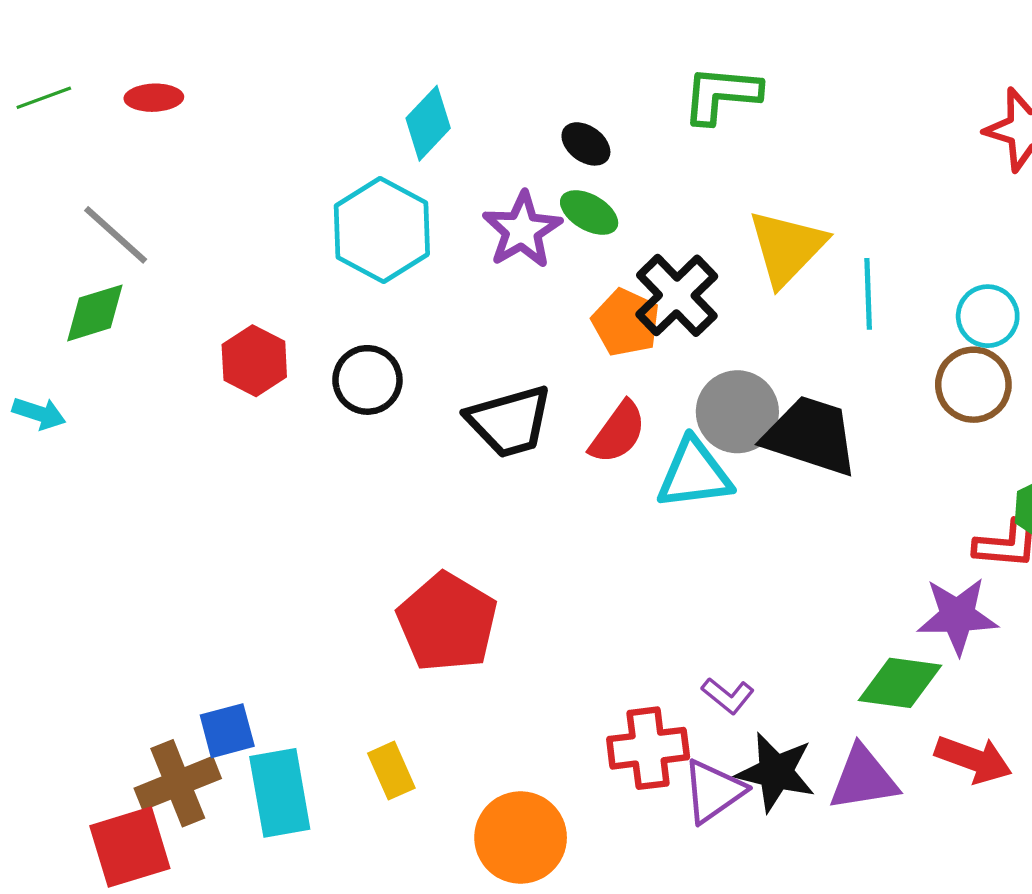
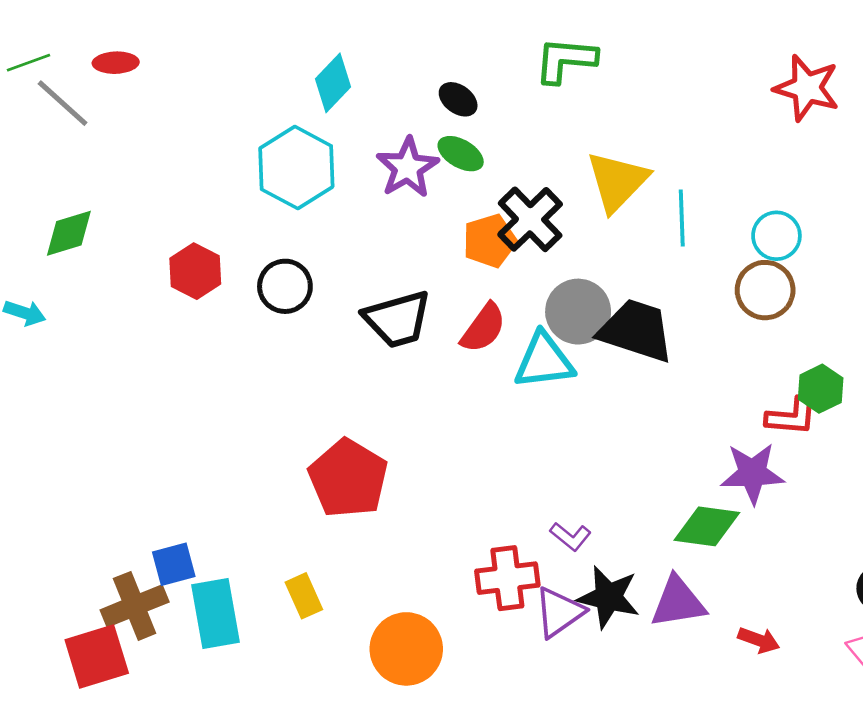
gray line: (116, 235) -> (63, 103), moved
orange pentagon: (626, 323) -> (490, 241), turned 30
red arrow: (973, 759) -> (759, 640), moved, size x0.7

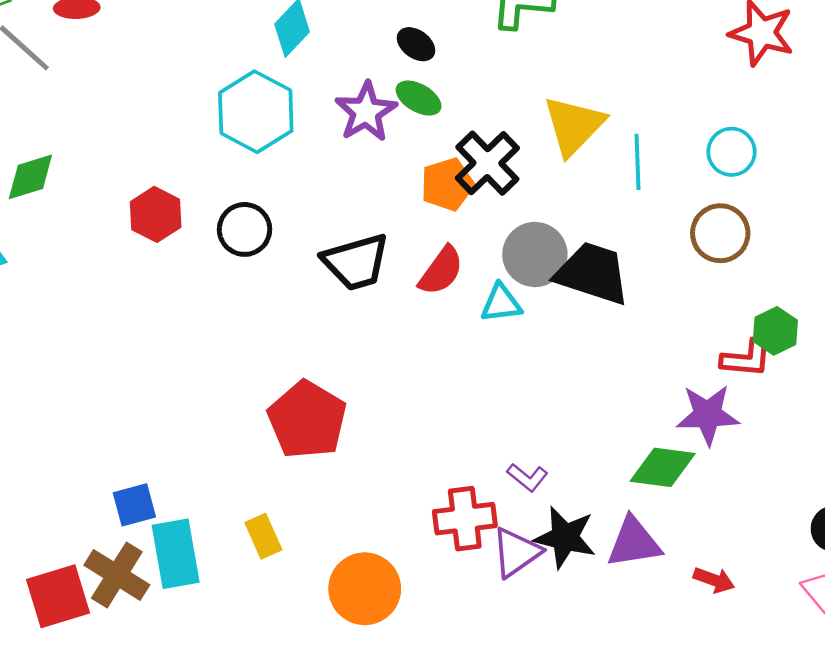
cyan circle: (776, 236) -> (731, 152), moved
cyan triangle: (544, 361) -> (501, 303), size x0.7
brown cross: (135, 606) -> (117, 575), moved, turned -36

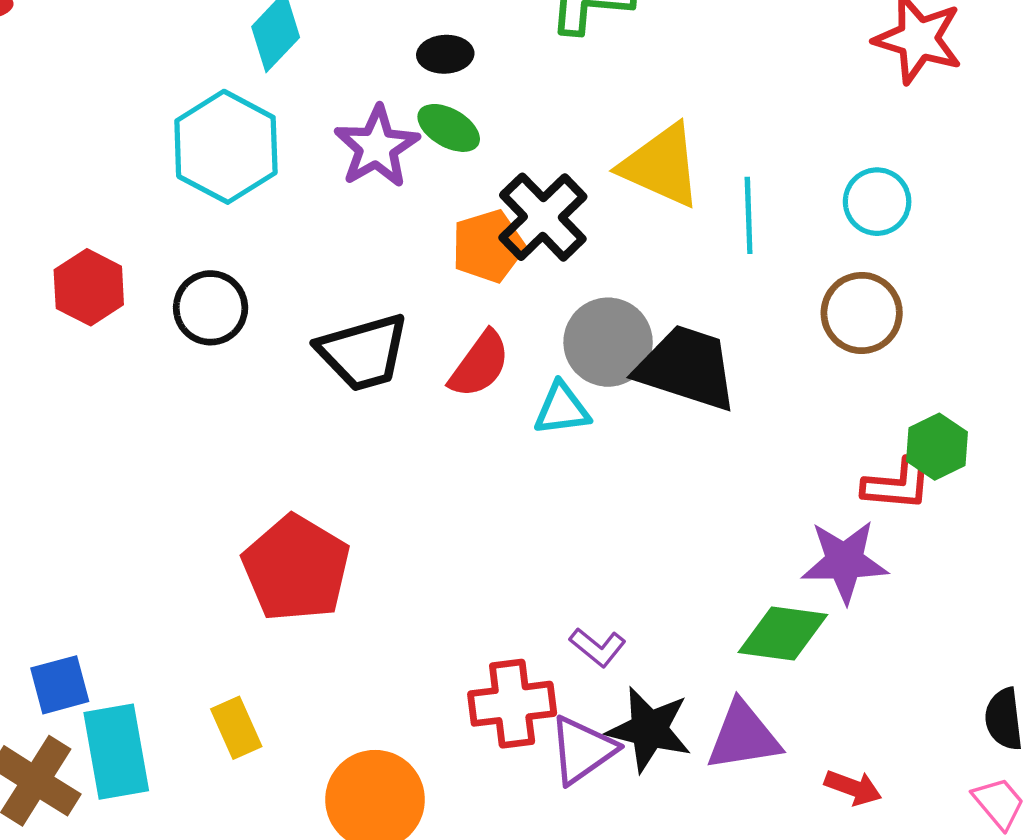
black ellipse: (416, 44) -> (445, 54), turned -39
yellow triangle: (574, 126) -> (661, 166), turned -50

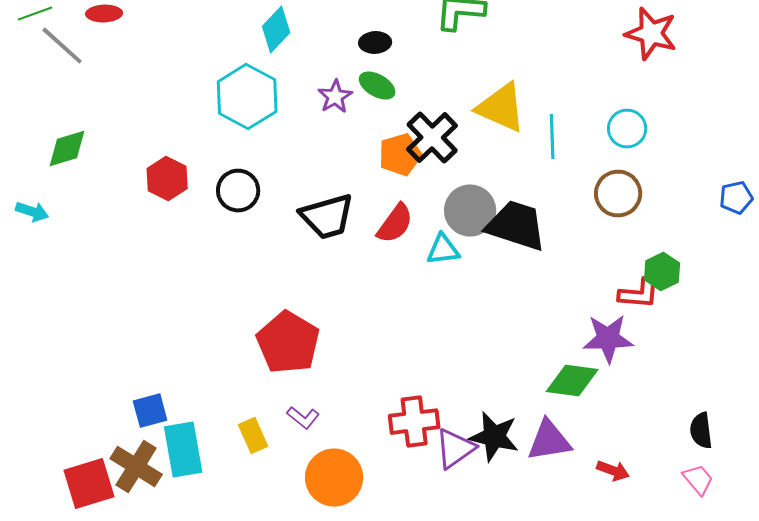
purple star: (377, 147) -> (335, 97), size x0.7
purple L-shape: (598, 647) -> (303, 418), moved

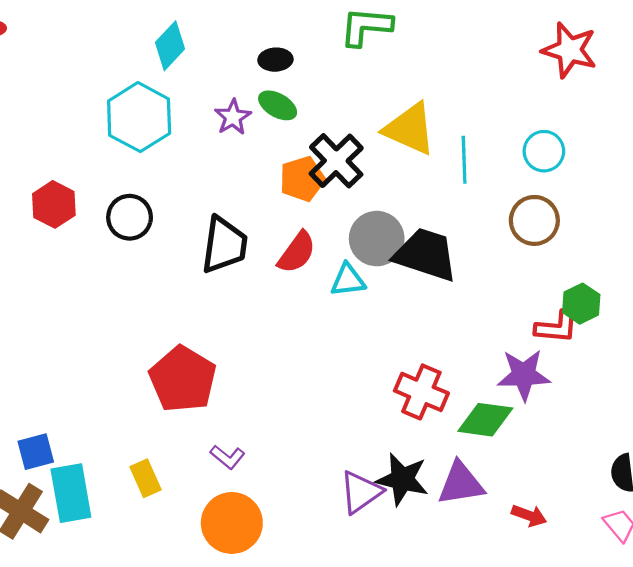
black trapezoid: (327, 217) -> (224, 245), turned -66
purple L-shape: (303, 418) -> (228, 457), moved
red cross: (414, 422) -> (421, 392), moved, turned 30

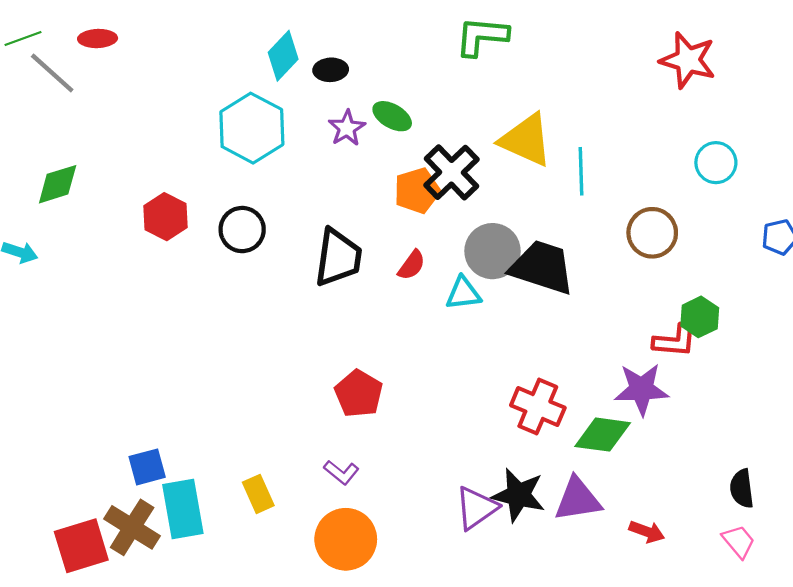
black ellipse: (275, 60) -> (331, 70), moved
cyan circle: (544, 151) -> (716, 163), moved
red semicircle: (297, 252) -> (412, 265), size x0.7
red pentagon: (183, 379) -> (359, 394), moved, size x0.7

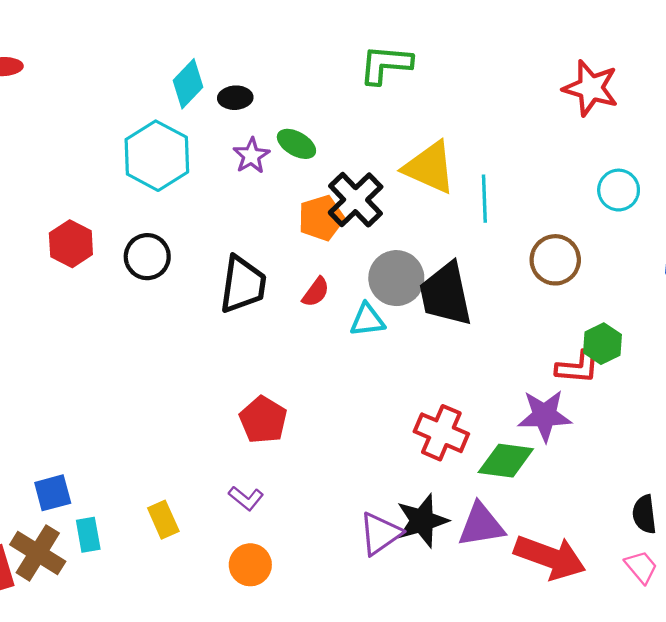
black trapezoid: (542, 267) -> (446, 294), turned -120
black star: (518, 495) -> (422, 521), turned -30
cyan rectangle: (183, 509) -> (88, 535), size x0.6
red arrow: (647, 532) -> (550, 557), size x2.0
orange circle: (346, 539) -> (250, 565), size x0.7

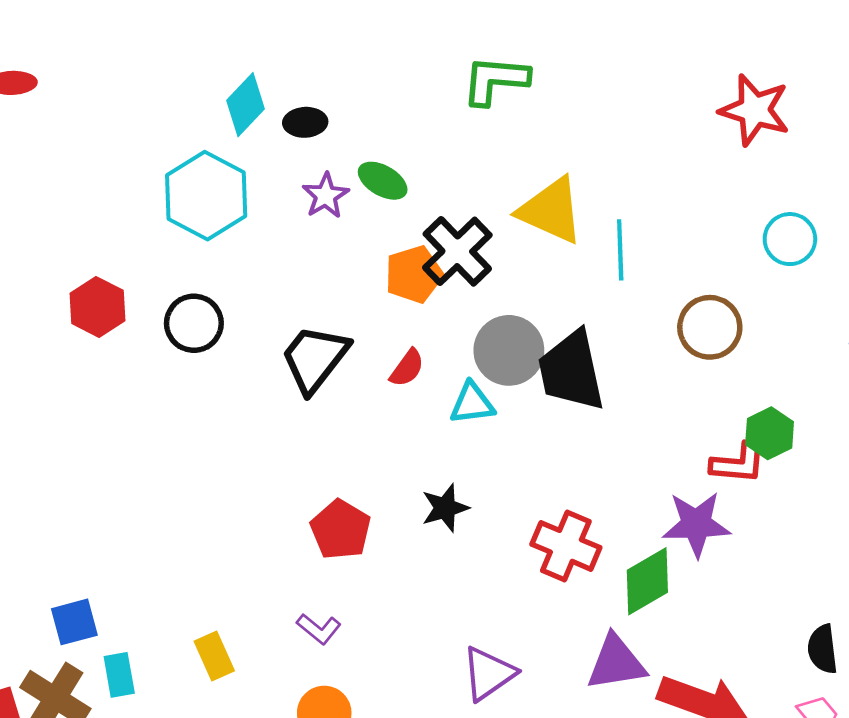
black trapezoid: (243, 285) -> (315, 359), turned -150
green diamond: (506, 461) -> (647, 581), turned -38
black star: (422, 521) -> (445, 508), moved, size x0.7

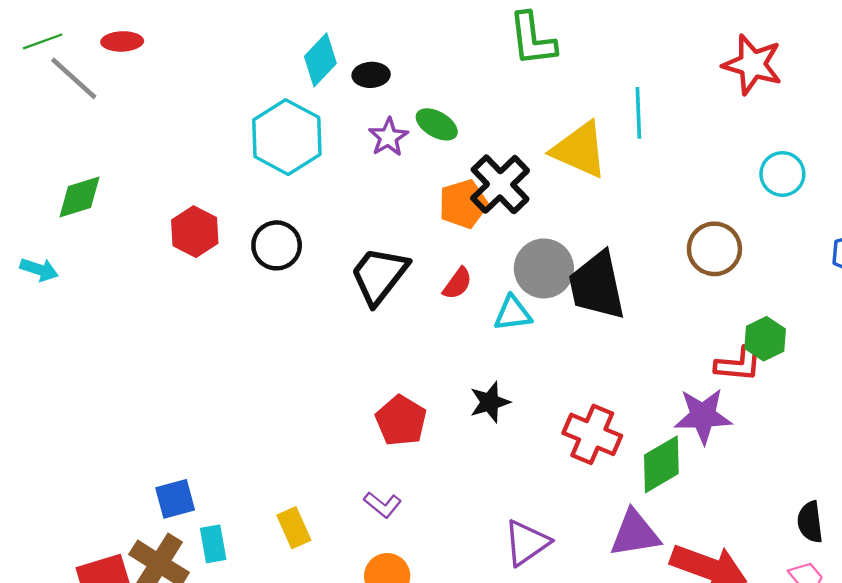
green L-shape: (495, 80) -> (532, 39), turned -102
cyan line: (620, 250) -> (638, 113), moved

